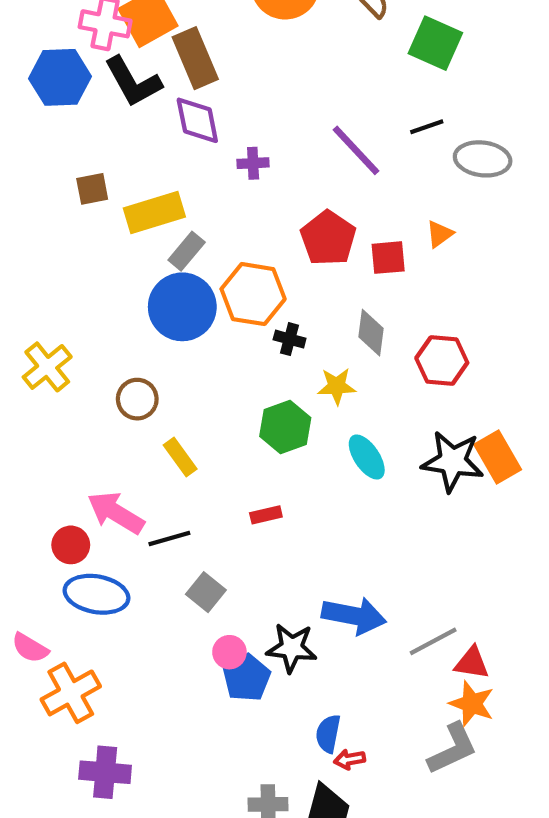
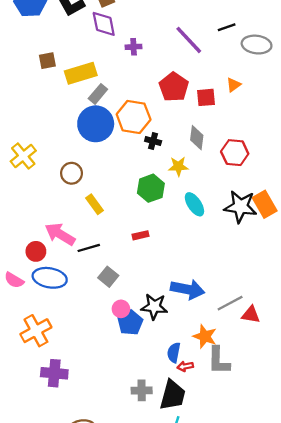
pink semicircle: (30, 648) -> (14, 280), moved
orange star: (472, 704) -> (205, 336), moved
gray L-shape: (453, 749) -> (219, 361), moved, turned 116

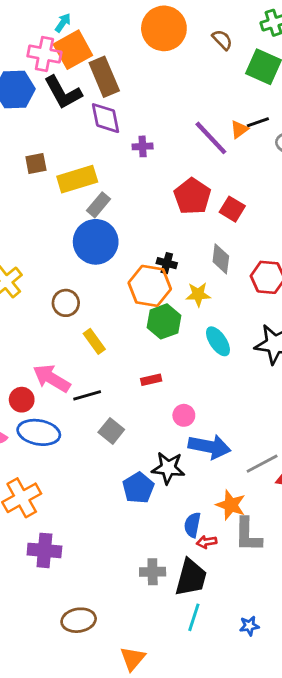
orange triangle: (234, 85) -> (239, 129), moved
red square: (206, 97) -> (232, 209), turned 36
orange hexagon: (134, 117) -> (150, 286), moved
pink circle: (121, 309) -> (184, 415), moved

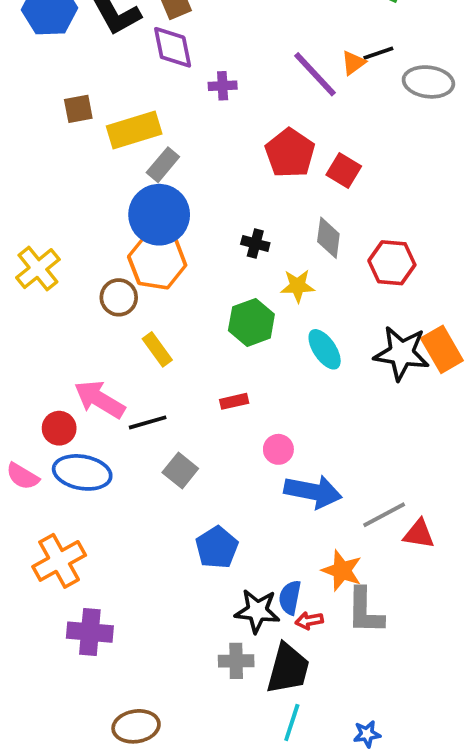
orange hexagon: (150, 286) -> (157, 261), moved
black star: (168, 468) -> (257, 611), moved

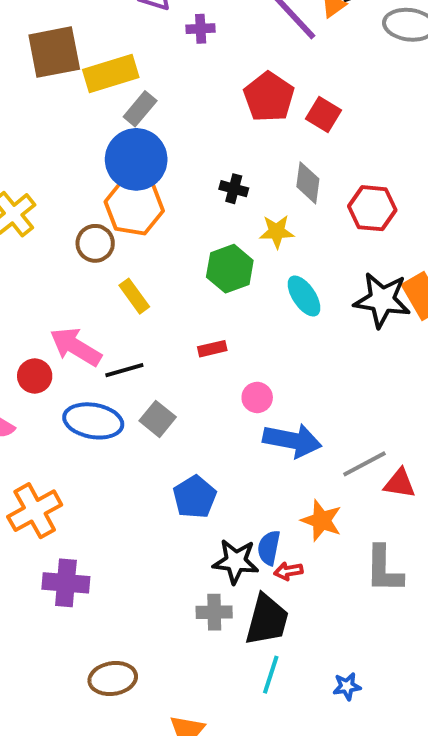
brown square: (78, 109) -> (54, 52), size x1.8
blue ellipse: (82, 472) -> (93, 421), moved
gray L-shape: (365, 611) -> (384, 569), moved

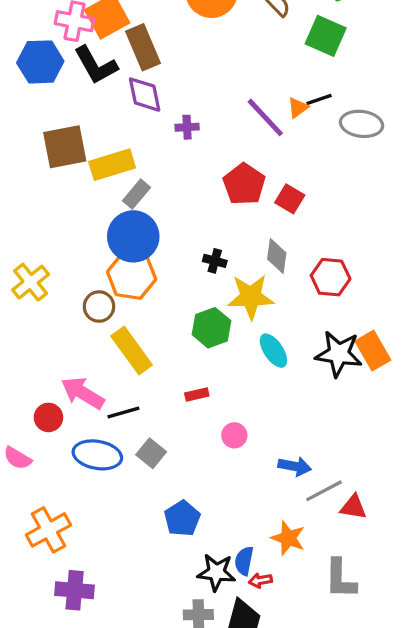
yellow star: (277, 232) -> (251, 297), size x1.6
yellow rectangle: (134, 296) -> (132, 351), size x1.6
blue arrow: (292, 440) -> (295, 466), moved, size x0.7

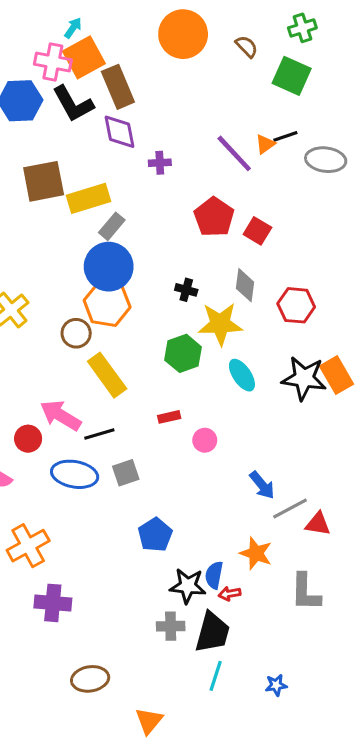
pink circle: (234, 435) -> (205, 440), moved
gray square: (151, 453) -> (126, 473), turned 32
blue arrow: (295, 466) -> (262, 485), turned 40

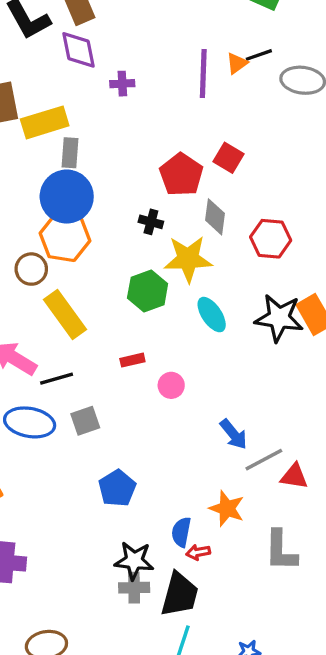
purple line: (234, 153) -> (203, 73), turned 45
red pentagon: (214, 217) -> (181, 175), moved
gray rectangle: (112, 226) -> (70, 153), turned -36
black star: (188, 586) -> (134, 561), moved

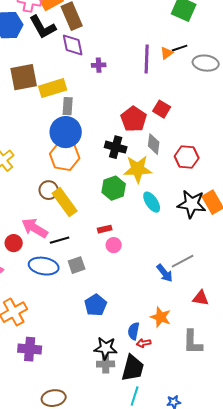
black cross: (151, 222) -> (116, 147), size x1.5
brown circle: (31, 269) -> (49, 190), moved
pink circle: (171, 385) -> (114, 245), moved
gray line: (264, 460) -> (183, 261), moved

